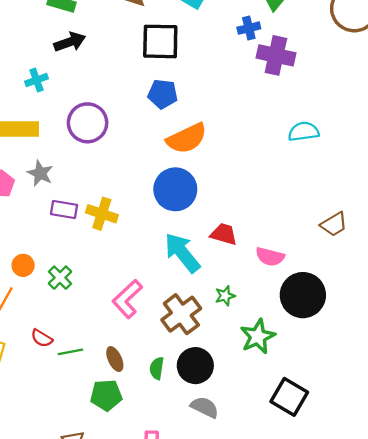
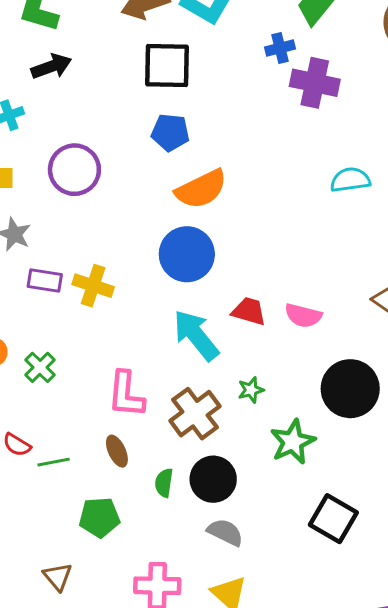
pink semicircle: (270, 257) -> (303, 316), moved
pink L-shape: (127, 299) -> (126, 394), turned -42
brown ellipse: (115, 359) -> (117, 451), moved

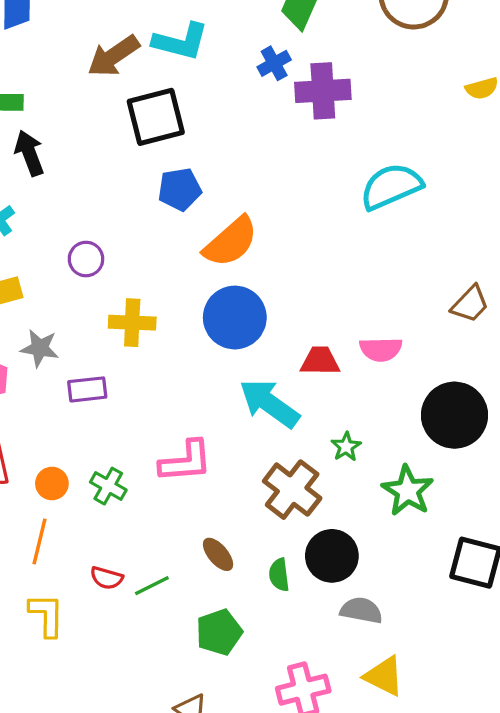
black arrow: (51, 66) -> (29, 153), turned -75
purple circle: (74, 170) -> (86, 259), size x0.6
cyan semicircle: (350, 180) -> (391, 186), size x1.4
yellow cross: (93, 286) -> (132, 323), moved
pink L-shape: (126, 394) -> (186, 461), moved, turned -84

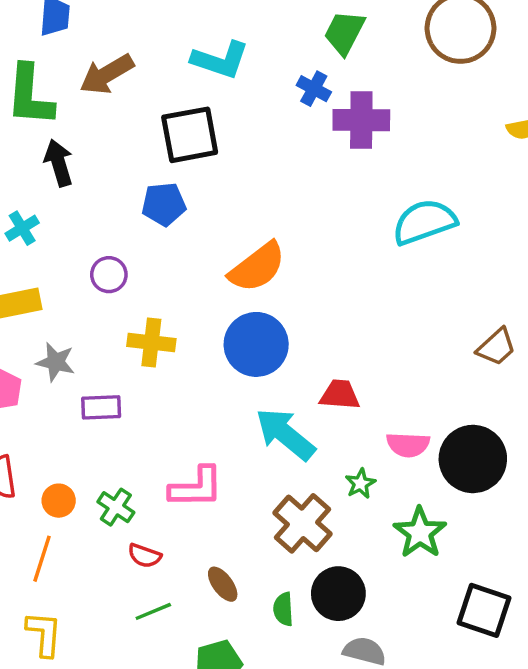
brown arrow: (113, 56) -> (107, 74), moved
blue cross: (274, 63) -> (314, 89), turned -36
blue pentagon: (180, 189) -> (164, 204), moved
pink semicircle: (381, 349) -> (408, 445), moved
red semicircle: (107, 578) -> (144, 556), moved

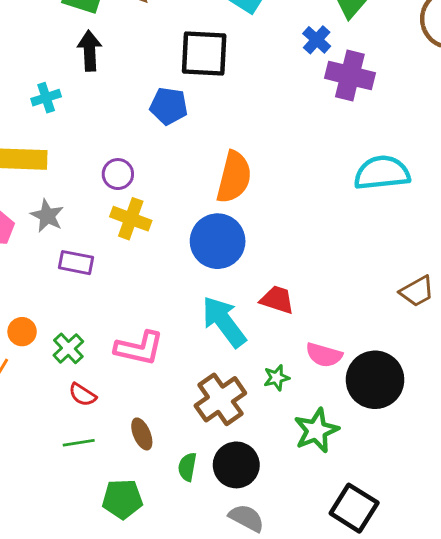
orange semicircle: (257, 267) -> (234, 177), turned -52
purple circle: (109, 275) -> (118, 174), moved

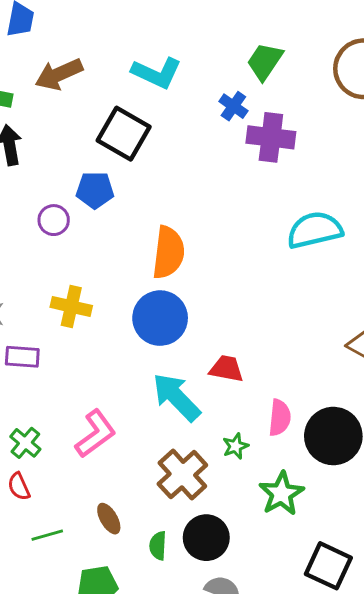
black square: (204, 54) -> (124, 134), turned 34
purple circle: (118, 174) -> (54, 220), moved
pink L-shape: (139, 348) -> (96, 434), turned -42
pink semicircle: (324, 355) -> (280, 418), turned -93
red semicircle: (82, 395) -> (19, 487), moved, turned 40

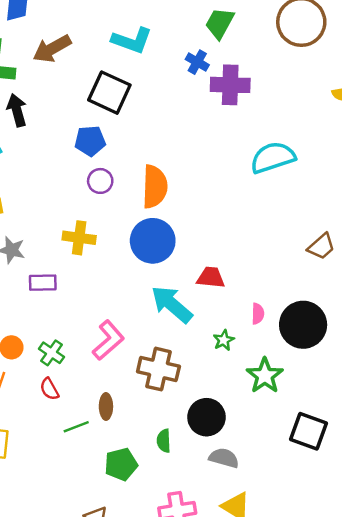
purple circle: (54, 220) -> (100, 181), moved
pink semicircle: (280, 418) -> (258, 314), size x0.7
brown cross: (182, 475) -> (158, 369), moved, turned -30
brown ellipse: (109, 519) -> (106, 407), moved, turned 35
green semicircle: (158, 546) -> (164, 441), moved

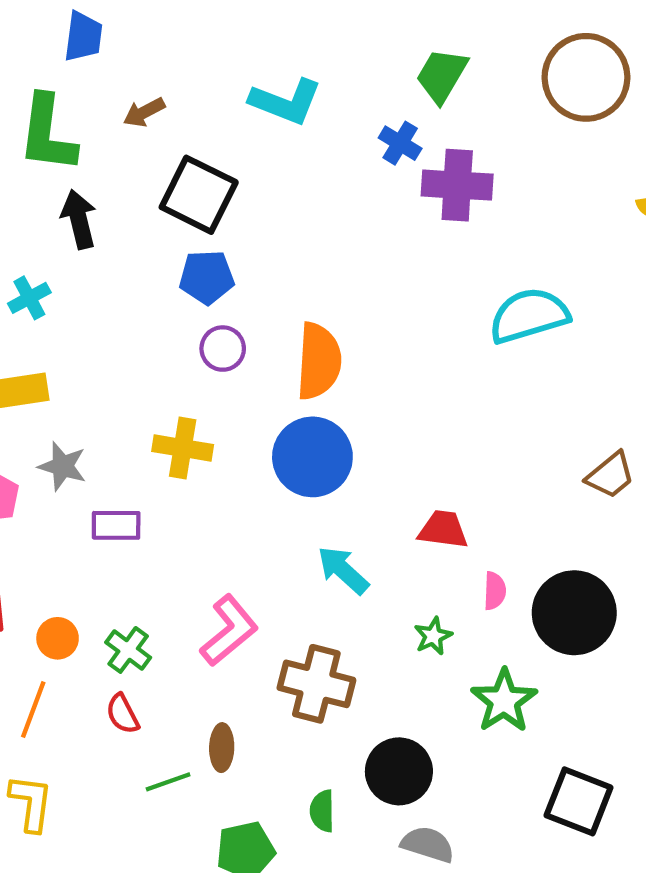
brown arrow: (52, 49) -> (144, 112), size x0.6
black square: (109, 93) -> (199, 195), moved
red trapezoid: (211, 277) -> (443, 530), moved
cyan arrow: (172, 304) -> (343, 570), size x0.7

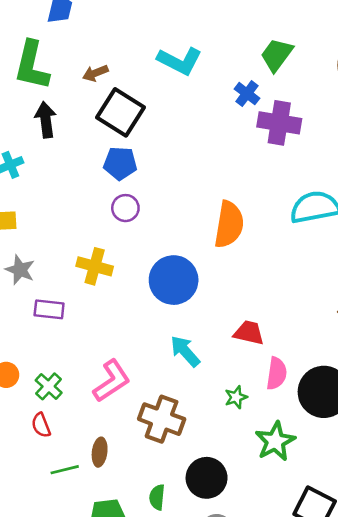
brown arrow: (144, 112) -> (95, 73), moved
orange semicircle: (319, 361) -> (229, 224), moved
pink semicircle: (495, 591) -> (277, 373), size x1.4

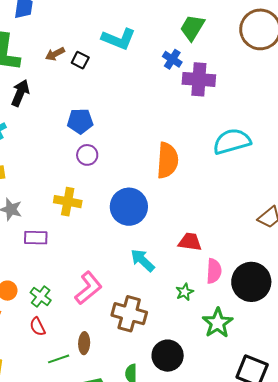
black square: (121, 112) -> (80, 60), moved, size x0.5
black arrow: (46, 120) -> (20, 93), turned 36

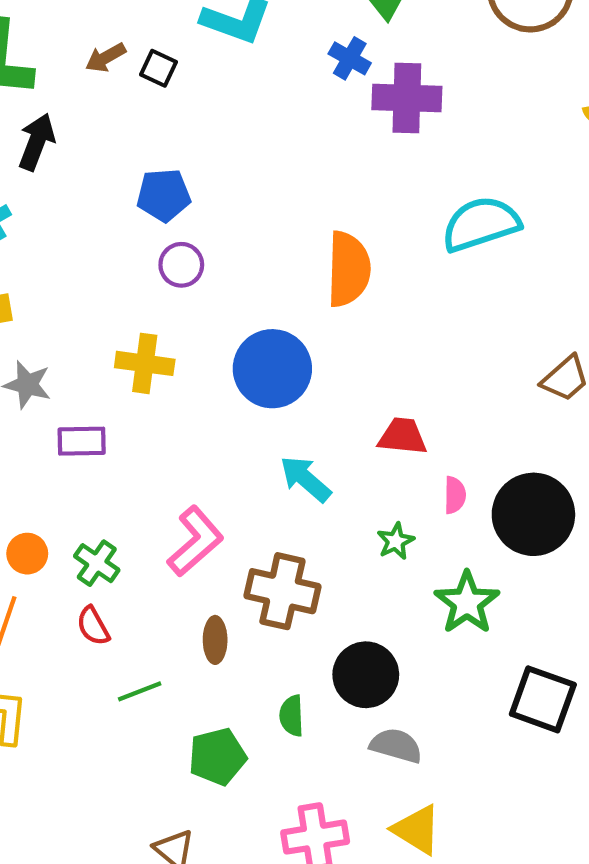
pink semicircle: (214, 271) -> (455, 495), size x0.7
brown ellipse: (84, 343) -> (215, 640), moved

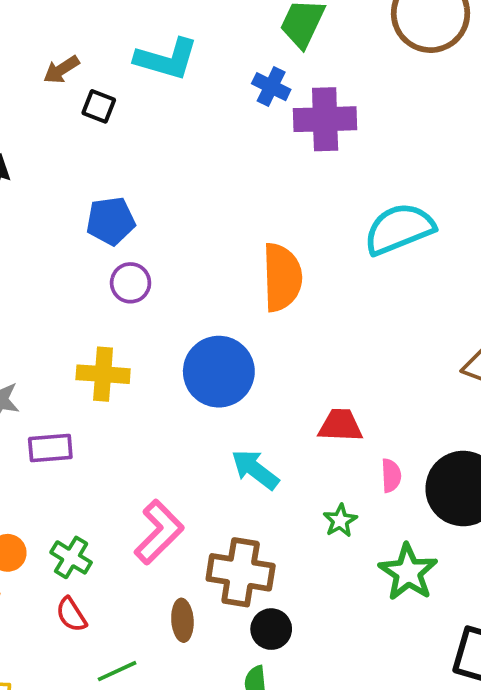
brown arrow: (106, 58) -> (61, 70), moved
black circle: (366, 675) -> (271, 629), moved, size x0.7

